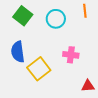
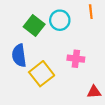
green square: (23, 16) -> (34, 26), moved

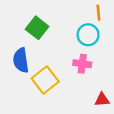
cyan circle: (60, 20) -> (88, 35), moved

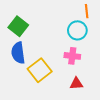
green square: (37, 28) -> (18, 26), moved
red triangle: (102, 100) -> (76, 83), moved

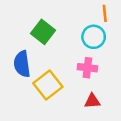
green square: (18, 26) -> (43, 32), moved

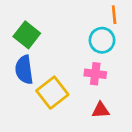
green square: (43, 32) -> (27, 35), moved

